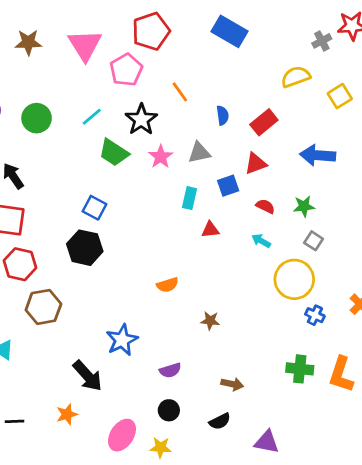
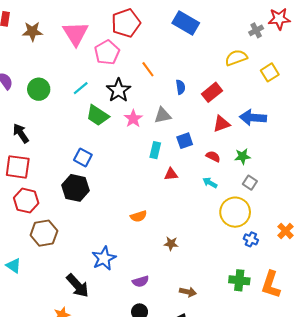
red triangle: (256, 164) -> (221, 124), moved

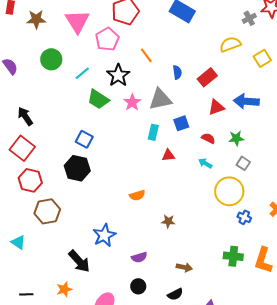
green circle: (39, 89) -> (51, 59), moved
gray triangle: (163, 115) -> (160, 99), size x1.4
red square: (18, 167) -> (22, 148), turned 30

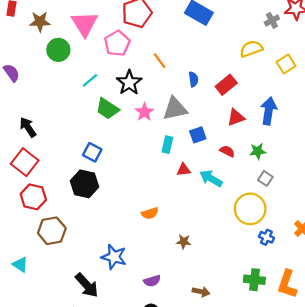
green circle: (51, 59) -> (58, 50), moved
blue arrow: (246, 101) -> (269, 111), turned 95
cyan arrow: (205, 163) -> (211, 178), moved, size x1.5
blue star: (104, 235) -> (114, 257), turned -30

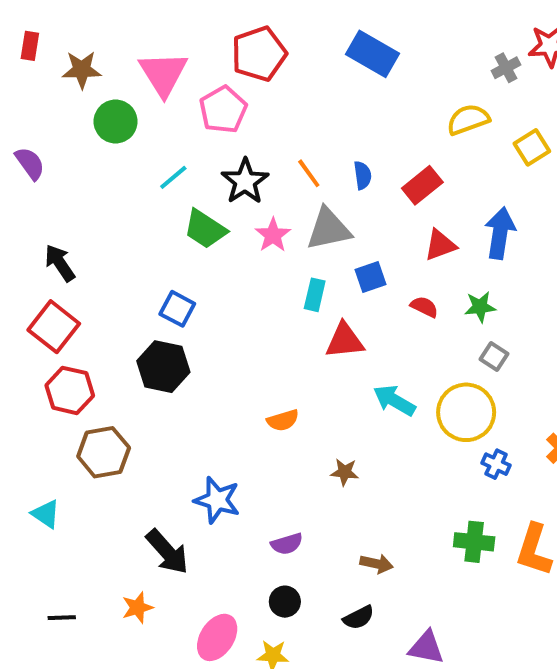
orange line: (160, 61) -> (309, 173), moved
red triangle: (184, 170) -> (345, 341), size x1.5
cyan arrow: (211, 178) -> (394, 400), moved

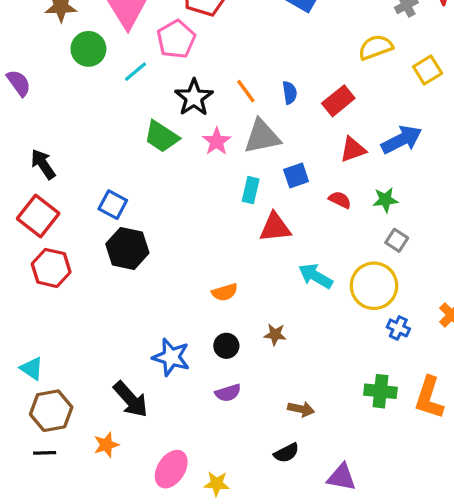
cyan line: (173, 177) -> (135, 72), moved
blue arrow: (500, 233) -> (402, 140), turned 54
blue square: (177, 309) -> (113, 205), moved
brown hexagon: (104, 452) -> (51, 411), moved
black circle: (285, 602) -> (226, 346), moved

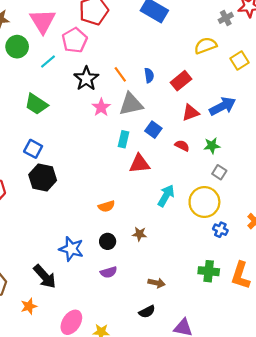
green trapezoid: (161, 137) -> (36, 104), moved
blue square: (296, 175) -> (153, 130), turned -35
cyan arrow: (316, 276) -> (166, 196), turned 90

